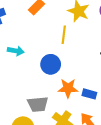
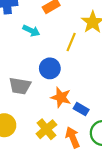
cyan arrow: (16, 51) -> (31, 31), moved
gray trapezoid: (38, 104) -> (20, 86), moved

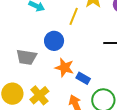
yellow cross: (46, 129) -> (39, 95), moved

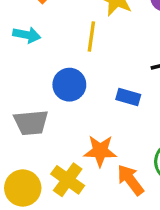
orange star: (64, 68) -> (100, 151), moved
blue rectangle: (83, 78) -> (128, 97), moved

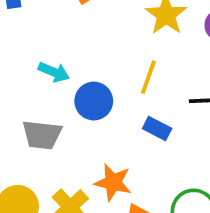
cyan arrow: (27, 35) -> (54, 72), moved
yellow line: (91, 37) -> (148, 77), moved

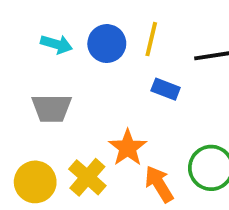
blue circle: (94, 101) -> (107, 44), moved
orange star: (113, 182) -> (128, 148), turned 30

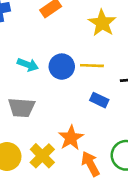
yellow line: (151, 39) -> (92, 66), turned 75

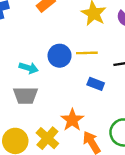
cyan arrow: (28, 65) -> (29, 68), moved

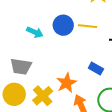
blue rectangle: (96, 84) -> (96, 69), moved
gray trapezoid: (25, 95) -> (21, 67), moved

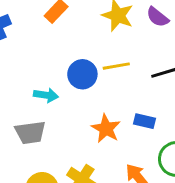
gray trapezoid: (21, 67) -> (30, 133), moved
orange star: (67, 83) -> (106, 129), moved

